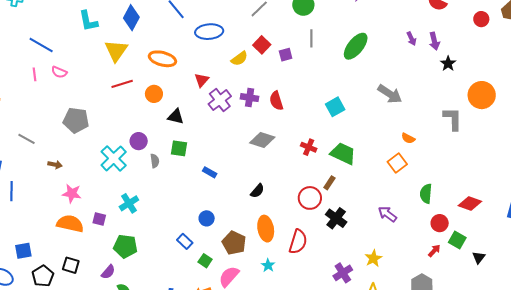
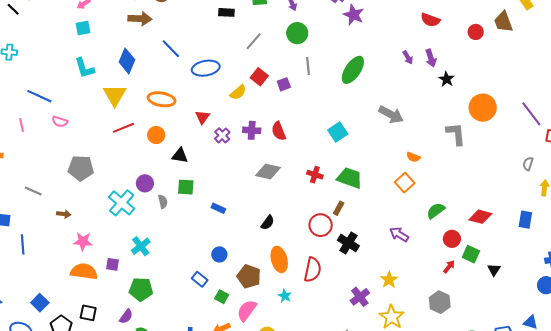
pink line: (35, 74) -> (22, 125), moved
purple cross: (220, 100) -> (222, 135), size x0.7
green semicircle: (426, 194) -> (436, 211), turned 54
blue square: (23, 251) -> (40, 303), turned -30

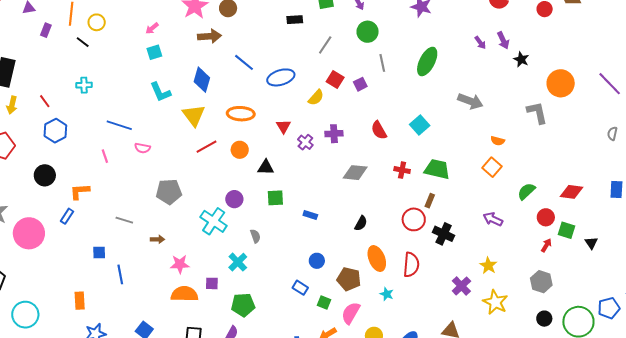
red semicircle: (279, 131) -> (379, 130), moved
gray semicircle: (163, 202) -> (255, 236), moved

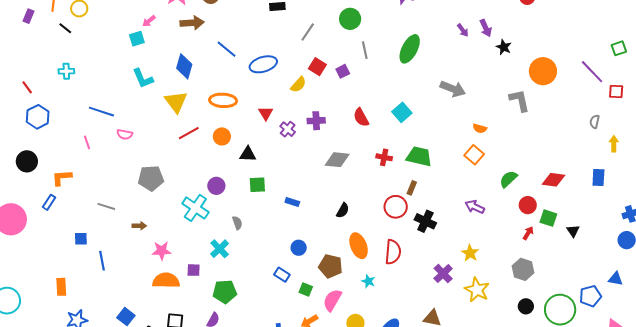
pink arrow: (152, 28) -> (149, 21), moved

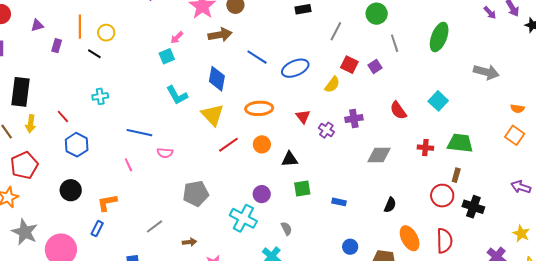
gray line: (106, 206) -> (154, 226), turned -48

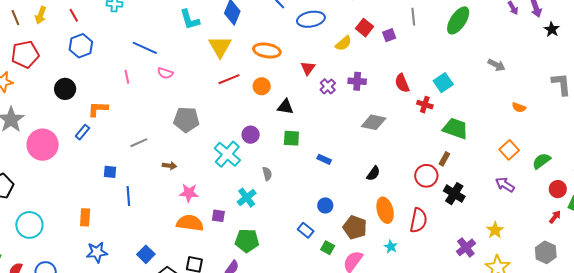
gray arrow: (486, 72) -> (496, 65), size x0.7
orange square: (515, 135) -> (509, 150), moved
red cross: (425, 148) -> (425, 105), moved

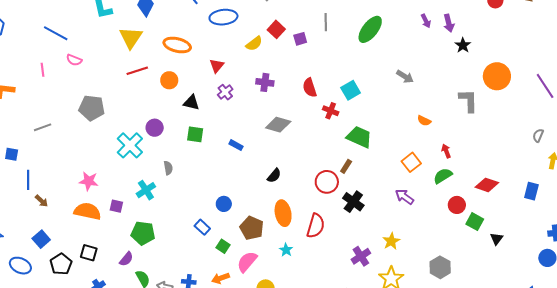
pink line: (127, 77) -> (42, 70), moved
purple cross: (328, 86) -> (225, 92), moved
blue rectangle: (324, 159) -> (236, 145), moved
brown arrow: (169, 166) -> (41, 201), moved, turned 32
red arrow: (555, 217) -> (446, 151), moved, turned -64

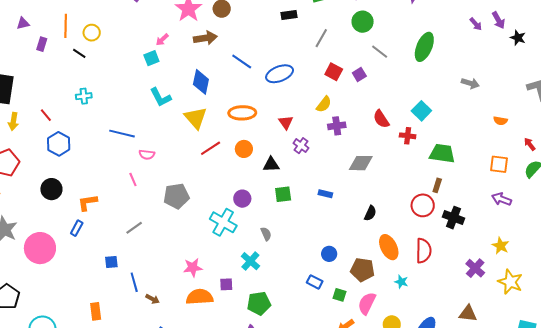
gray line: (326, 22) -> (380, 52), turned -36
yellow semicircle: (254, 44) -> (324, 104), moved
pink line: (42, 70) -> (133, 180), moved
orange square: (411, 162) -> (499, 164), turned -30

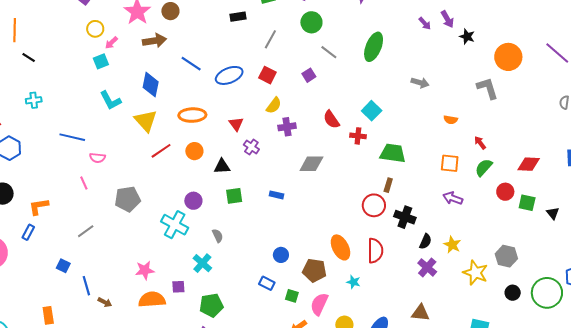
yellow circle: (92, 33) -> (95, 29), moved
red square: (334, 72) -> (267, 75), moved
black semicircle: (370, 213) -> (425, 241), moved
blue square: (111, 262) -> (63, 266), turned 32
yellow star: (510, 282) -> (475, 273), moved

